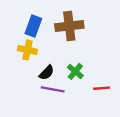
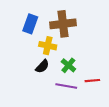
yellow cross: (27, 50) -> (48, 46), moved
purple line: (53, 89) -> (66, 86), moved

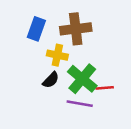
green cross: (68, 65) -> (82, 79), size x1.6
red line: (92, 81) -> (105, 88), moved

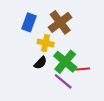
brown cross: (76, 29) -> (60, 22), turned -30
purple line: (80, 104) -> (63, 81), turned 30

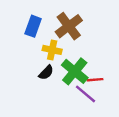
purple line: (63, 81) -> (85, 94), moved

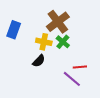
blue rectangle: (33, 26) -> (14, 30), moved
green cross: (75, 71) -> (63, 42), moved, size x0.6

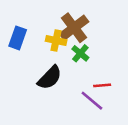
yellow cross: (44, 42) -> (56, 41), moved
black semicircle: (39, 61) -> (50, 78), size x1.5

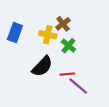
brown cross: (74, 28) -> (63, 24), size x0.6
red line: (102, 85) -> (67, 74), moved

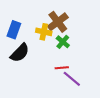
brown cross: (63, 24) -> (58, 22), size x1.5
black semicircle: (42, 66) -> (20, 53), moved

